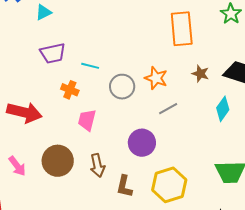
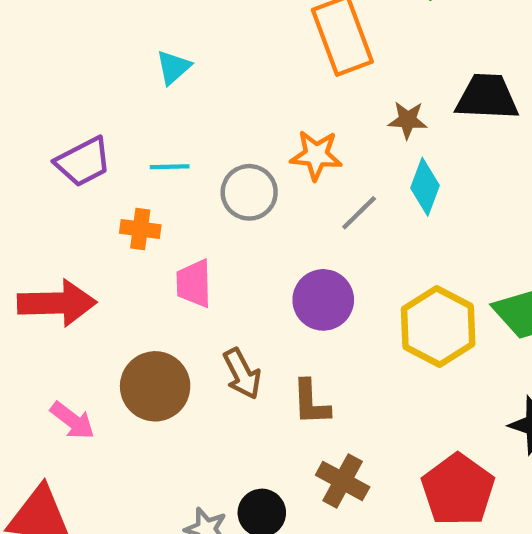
cyan triangle: (44, 12) -> (173, 67), moved
cyan diamond: (223, 109) -> (425, 187), moved
yellow hexagon: (169, 185) -> (438, 326), moved

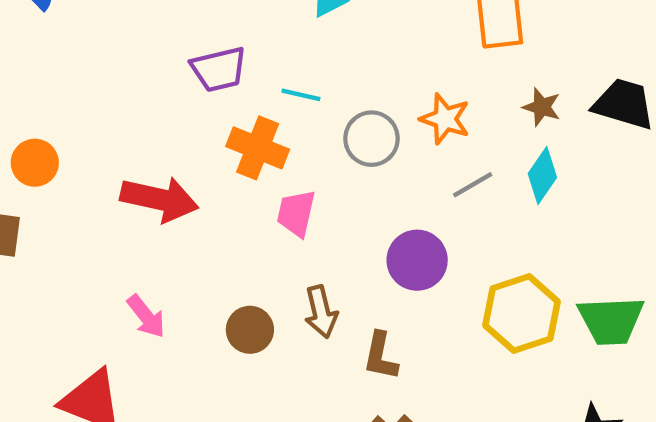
orange cross: (140, 229) -> (258, 148), size x1.5
brown circle: (155, 386) -> (250, 330), moved, size x0.7

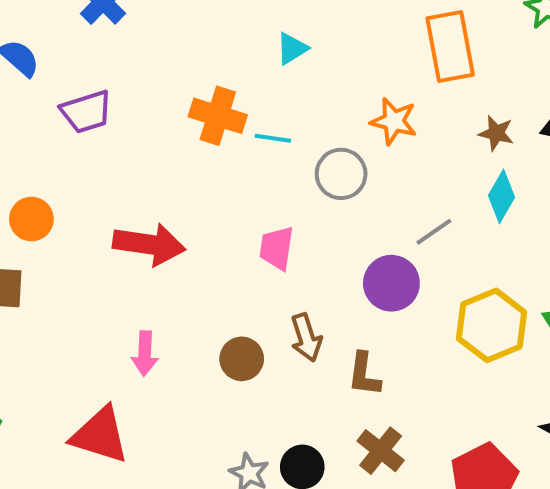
purple trapezoid: (219, 69) -> (86, 112), moved
orange star: (445, 119) -> (394, 121), moved
orange cross: (258, 148) -> (218, 116), moved
gray line: (473, 185) -> (434, 232), moved
pink arrow: (146, 316) -> (145, 353), turned 45

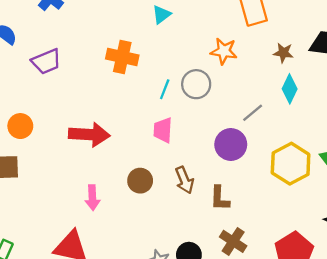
cyan line: (273, 138) -> (165, 89), moved, turned -72
brown circle: (242, 359) -> (140, 181), moved

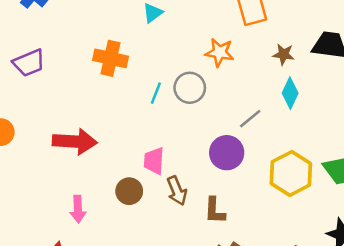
pink trapezoid: (163, 130) -> (154, 161), moved

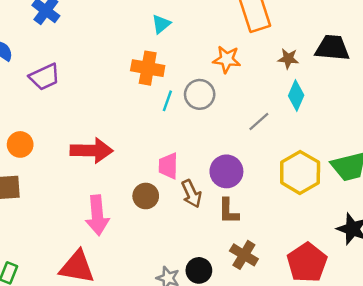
orange cross: (110, 58) -> (148, 68), moved
purple circle: (227, 153) -> (226, 171), moved
pink arrow: (78, 209) -> (97, 215), size x1.5

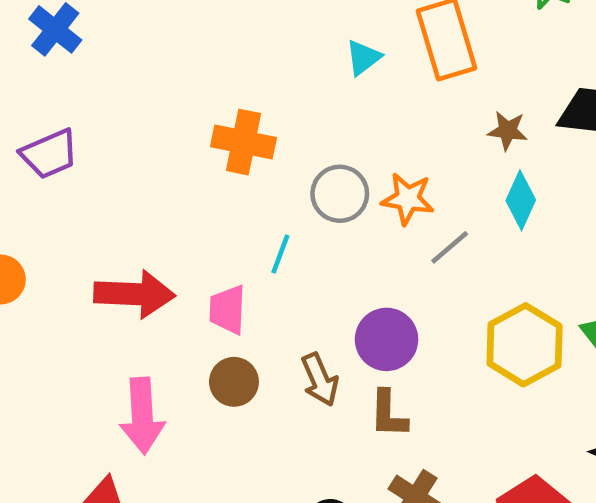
cyan triangle: (161, 24) -> (363, 58), moved
orange star: (227, 59) -> (408, 199), moved
cyan line: (167, 101) -> (280, 254), moved
pink trapezoid: (168, 166) -> (228, 310), moved

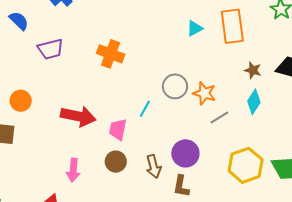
orange cross: (243, 142) -> (111, 54), moved
pink arrow: (142, 416) -> (73, 170), size x0.7

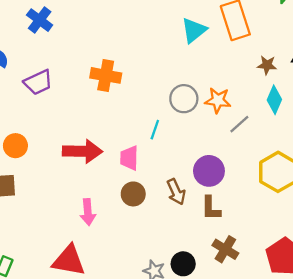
cyan triangle: (195, 28) -> (194, 30), size x1.4

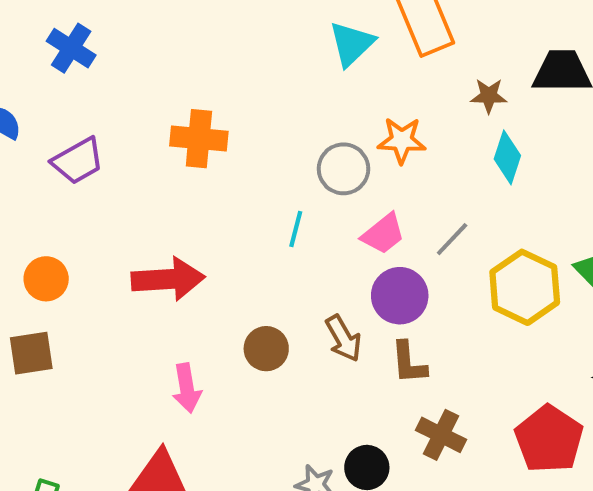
orange star: (218, 100) -> (402, 140), moved
gray line: (239, 124) -> (452, 239), moved
pink trapezoid: (129, 158) -> (383, 234), moved, turned -125

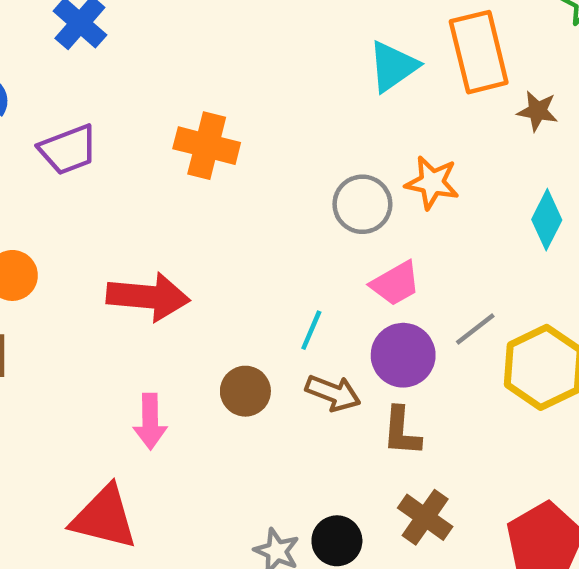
brown star: (489, 96) -> (538, 111), moved
cyan line: (296, 229) -> (311, 330), moved
gray line: (452, 239) -> (475, 329), moved
brown arrow: (343, 338) -> (333, 393), turned -48

